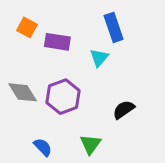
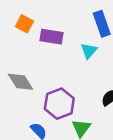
purple hexagon: (63, 97) -> (59, 104), moved

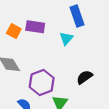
orange square: (24, 24) -> (14, 31), moved

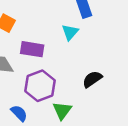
purple rectangle: (35, 27) -> (32, 49), moved

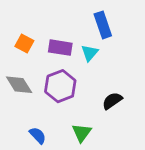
purple rectangle: (32, 49) -> (60, 48), moved
purple hexagon: (40, 86) -> (60, 86), moved

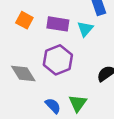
gray diamond: (19, 85) -> (23, 73), moved
blue semicircle: (38, 135) -> (53, 106), moved

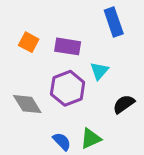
cyan triangle: (85, 29) -> (99, 71), moved
green triangle: (78, 103) -> (91, 139), turned 30

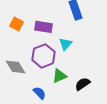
black semicircle: (124, 104) -> (82, 84), moved
green triangle: (91, 139) -> (59, 76), moved

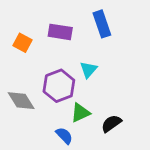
purple rectangle: (43, 27) -> (60, 32), moved
blue semicircle: (39, 93) -> (64, 136), moved

